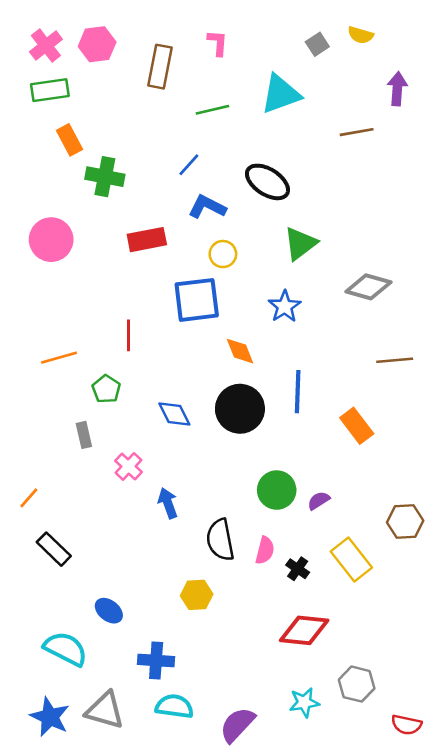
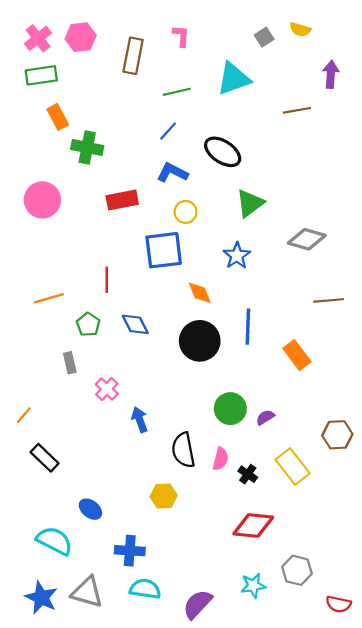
blue line: (189, 165) -> (168, 131), moved
blue diamond: (174, 414) -> (135, 324), moved

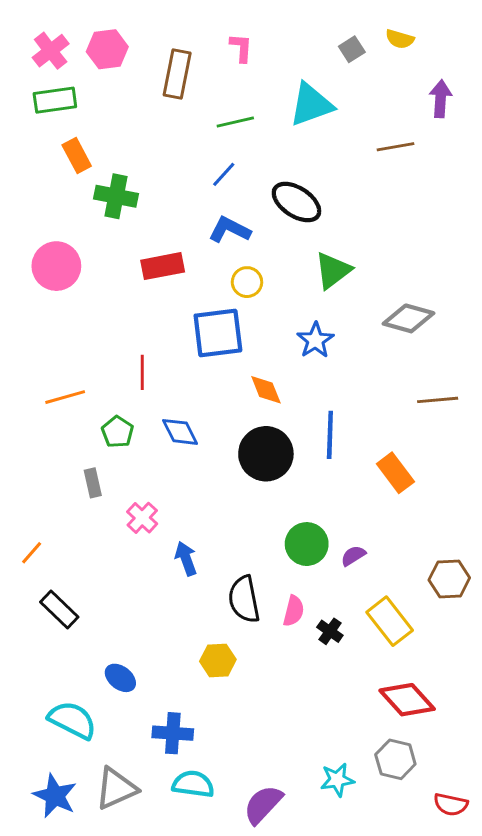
red diamond: (253, 525) -> (407, 700), moved, turned 42
gray triangle: (87, 592) -> (116, 788), turned -40

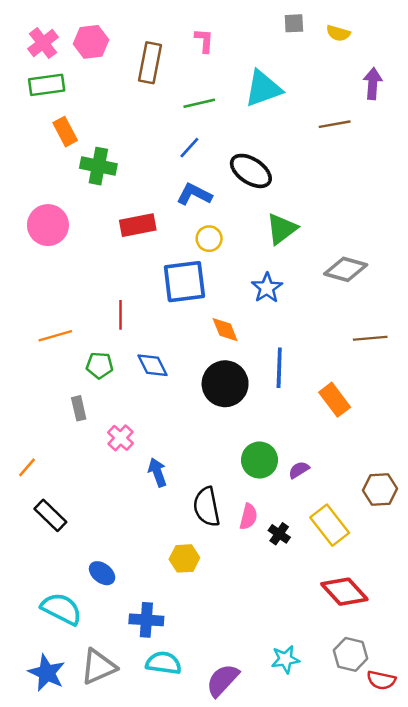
gray square: (352, 49) -> (294, 23), moved, turned 30
green pentagon: (117, 432) -> (100, 365), turned -30
gray hexagon: (395, 759) -> (351, 654), moved

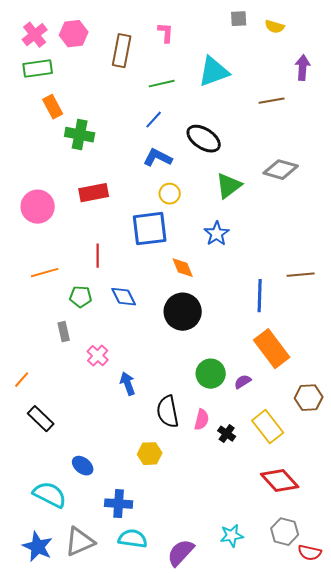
pink circle: (48, 225) -> (38, 207), moved
red rectangle: (138, 225) -> (94, 193), moved
gray diamond: (346, 269) -> (281, 170), moved
blue line: (279, 368) -> (260, 296), moved
orange rectangle: (335, 400) -> (272, 349), moved, size x1.4

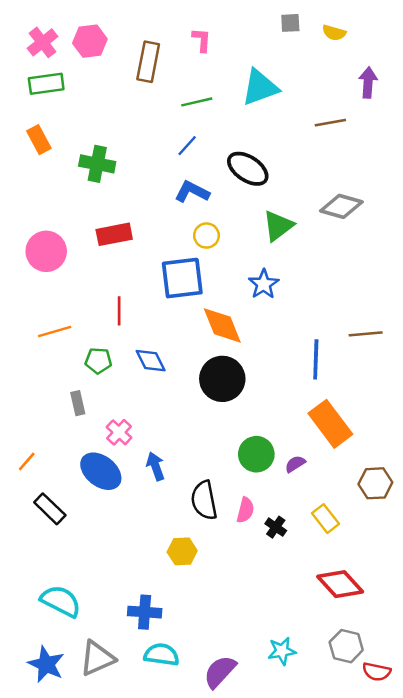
orange rectangle: (53, 107) -> (39, 140), moved
orange diamond: (183, 268) -> (222, 325), size x1.5
yellow rectangle: (268, 427) -> (326, 519), size x0.7
blue ellipse: (83, 466) -> (101, 471), moved, size x1.6

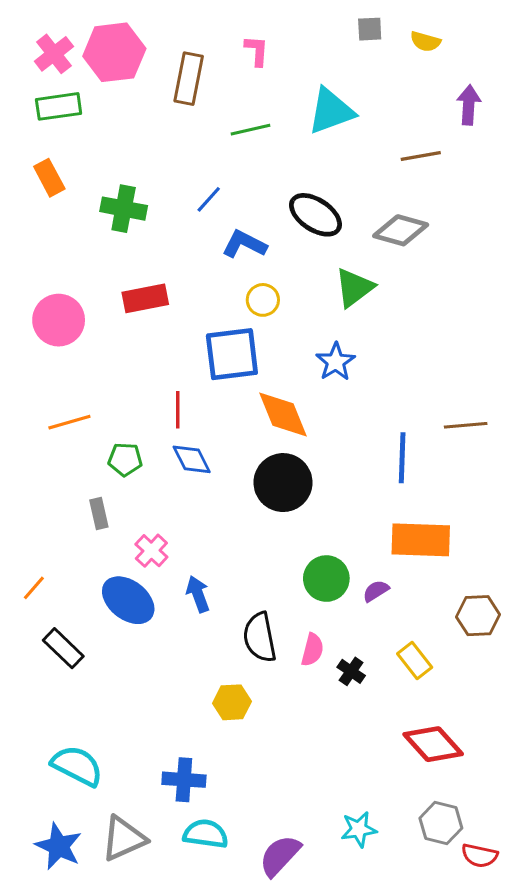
pink hexagon: (90, 41) -> (114, 52), size x1.4
blue line: (187, 146) -> (209, 199), moved
gray diamond: (341, 206) -> (401, 230), moved
red line: (119, 311) -> (178, 410), moved
orange rectangle: (330, 424) -> (421, 540), turned -51

